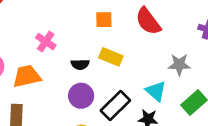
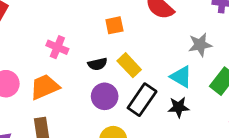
orange square: (104, 20) -> (114, 25), moved
yellow rectangle: (111, 57) -> (129, 65), moved, turned 35

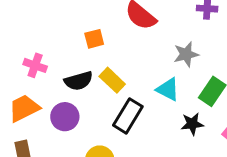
black semicircle: (97, 64) -> (79, 81), size x1.4
purple circle: (105, 96) -> (65, 117), moved
black star: (178, 107) -> (192, 124), moved

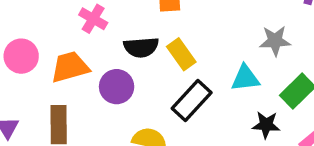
cyan triangle: (168, 89) -> (245, 78), turned -45

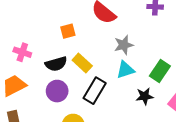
gray star: (275, 41) -> (124, 45), moved
purple circle: (117, 87) -> (57, 91), moved

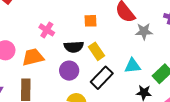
gray star: (124, 45) -> (144, 31), moved

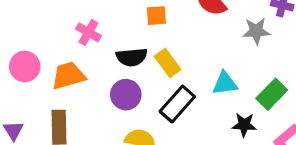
gray star: (144, 31) -> (256, 31), moved

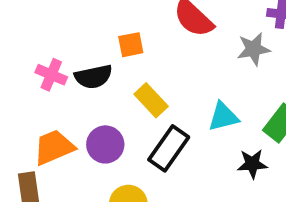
black semicircle: (132, 57) -> (93, 77), moved
orange trapezoid: (68, 76) -> (54, 147), moved

